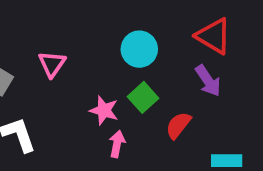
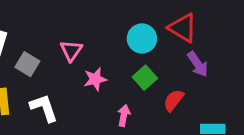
red triangle: (214, 36) -> (183, 28), moved
pink star: (104, 110) -> (95, 79), moved, turned -30

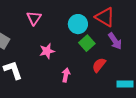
pink triangle: (71, 51) -> (34, 18), moved
green square: (145, 78) -> (87, 43), moved

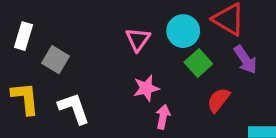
pink triangle: (34, 18) -> (138, 39), moved
pink star: (47, 51) -> (146, 88), moved

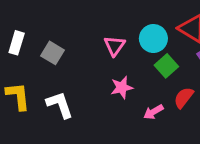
gray square: (55, 60) -> (53, 53), moved
pink arrow: (163, 117) -> (153, 112), moved, turned -132

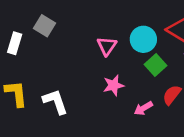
gray square: (53, 53) -> (44, 26), moved

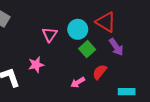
pink star: (114, 85) -> (36, 65), moved

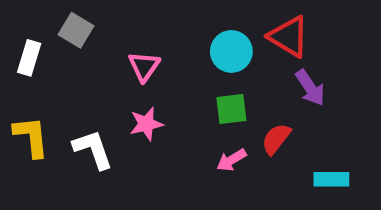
pink triangle: (50, 35) -> (144, 66), moved
green square: (87, 49) -> (231, 109), moved, turned 35

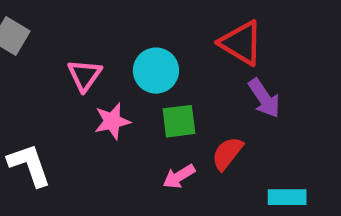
cyan circle: (231, 51) -> (156, 71), moved
pink star: (146, 124) -> (112, 121), moved

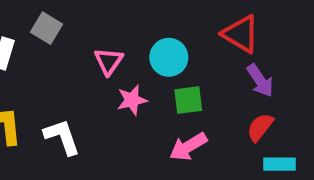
red semicircle: (227, 153) -> (260, 127), moved
pink arrow: (179, 176) -> (188, 147), size x1.4

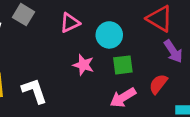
pink triangle: (109, 61) -> (70, 23), moved, turned 30
pink star: (132, 100) -> (83, 65), turned 30
red semicircle: (260, 127) -> (158, 84), moved

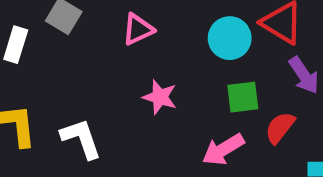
cyan circle: (109, 35) -> (230, 38), moved
green square: (123, 65) -> (243, 97), moved

